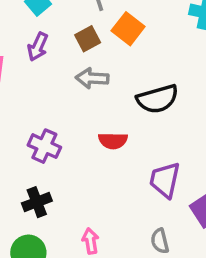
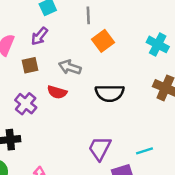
brown square: (88, 39) -> (30, 65), moved
red semicircle: (113, 141) -> (57, 92), moved

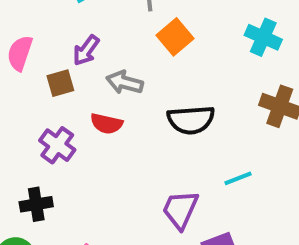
purple arrow: (39, 36) -> (86, 50), moved
cyan line: (145, 151) -> (238, 178), moved

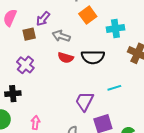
cyan cross: (263, 37) -> (115, 28), moved, turned -36
red semicircle: (106, 124) -> (66, 58), moved

